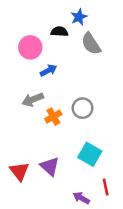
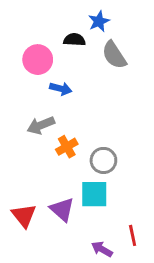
blue arrow: (49, 70) -> (61, 89), turned 42
gray circle: (83, 108) -> (103, 160), moved
cyan square: (90, 154) -> (94, 194), moved, turned -30

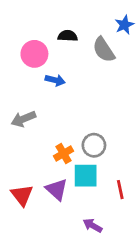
blue star: (99, 21) -> (124, 25), moved
gray arrow: (41, 125) -> (23, 119), moved
orange cross: (67, 147) -> (63, 154), moved
red line: (133, 235) -> (120, 190), moved

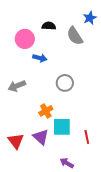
gray circle: (94, 145) -> (65, 83), moved

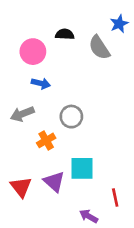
blue arrow: (40, 58) -> (41, 83), moved
gray circle: (65, 83) -> (71, 117), moved
orange cross: (46, 111) -> (46, 140), moved
red line: (87, 137) -> (115, 198), moved

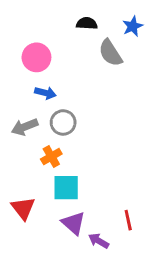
black semicircle: (65, 34) -> (87, 23), moved
gray circle: (71, 117) -> (63, 122), moved
cyan square: (82, 168) -> (66, 188), moved
purple triangle: (54, 182) -> (73, 223), moved

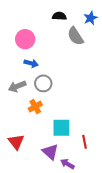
cyan square: (66, 188) -> (61, 128), moved
red line: (128, 220) -> (84, 142), moved

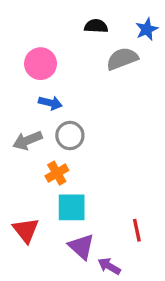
gray semicircle: (75, 36) -> (122, 59), turned 102
cyan square: (61, 128) -> (72, 207), moved

